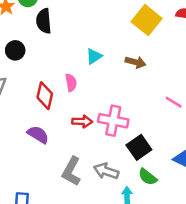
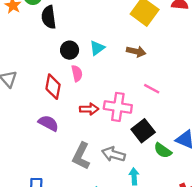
black circle: (15, 50) -> (70, 50), moved
pink line: (174, 102) -> (152, 89), moved
green semicircle: (148, 177) -> (163, 150), moved

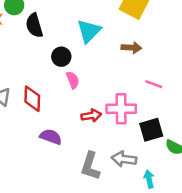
cyan triangle: (97, 48) -> (89, 31), moved, size x1.5
red diamond: (53, 87) -> (32, 99), moved
black square: (143, 131) -> (151, 130), turned 30

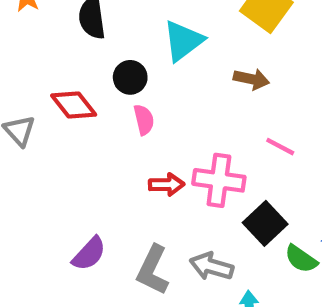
red diamond: (32, 99) -> (74, 105), moved, turned -48
black square: (151, 130) -> (265, 223), turned -35
purple semicircle: (51, 137) -> (89, 254), moved, turned 105

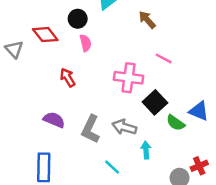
brown arrow: (251, 79) -> (147, 20), turned -144
red arrow: (167, 185) -> (68, 78), moved, turned -120
purple semicircle: (89, 254) -> (54, 120), turned -110

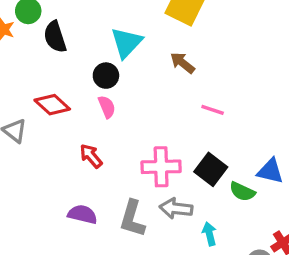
black circle: (78, 19) -> (106, 76), moved
pink cross: (128, 78) -> (161, 167), moved

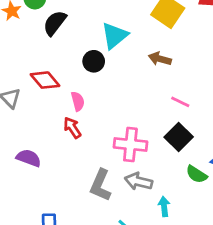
black semicircle: (55, 37) -> (55, 23), turned 48
brown arrow: (182, 63) -> (160, 59), turned -30
pink semicircle: (107, 107) -> (78, 101), moved
black square: (211, 169) -> (179, 137), moved
purple semicircle: (82, 214) -> (29, 158), moved

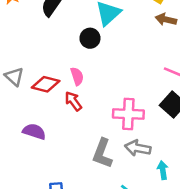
brown arrow: (160, 59) -> (166, 19), moved
red diamond: (45, 80) -> (46, 84), moved, turned -32

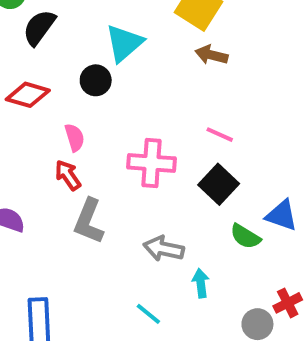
red diamond: (46, 84) -> (28, 95), moved
pink cross: (128, 114) -> (152, 163), moved
gray L-shape: (102, 153) -> (89, 221), moved

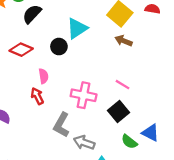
gray L-shape: (89, 221) -> (61, 125), moved

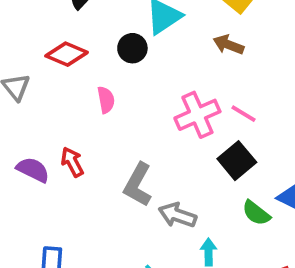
brown arrow: (123, 41) -> (228, 45), moved
pink cross: (84, 95) -> (197, 115), moved, turned -35
red arrow: (37, 96) -> (72, 162), moved

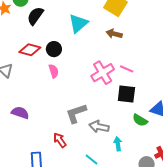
black circle: (132, 48) -> (54, 49), moved
black square: (237, 161) -> (126, 94), turned -36
red arrow: (72, 162) -> (60, 140), moved
gray L-shape: (138, 185) -> (76, 113), turned 50

